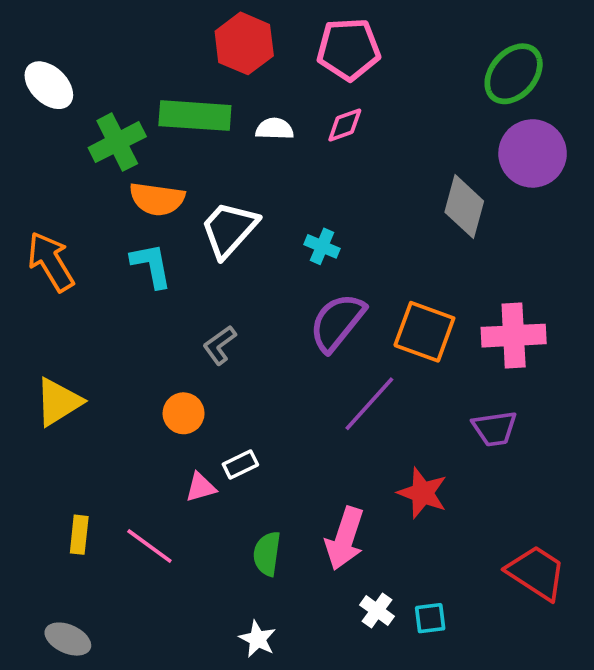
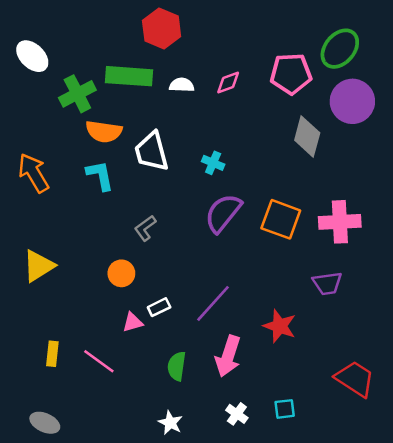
pink pentagon: (349, 49) -> (291, 74), moved
white trapezoid: (229, 229) -> (152, 152), turned -57
purple line: (369, 404) -> (213, 303), moved
white cross: (377, 611) -> (237, 414), moved

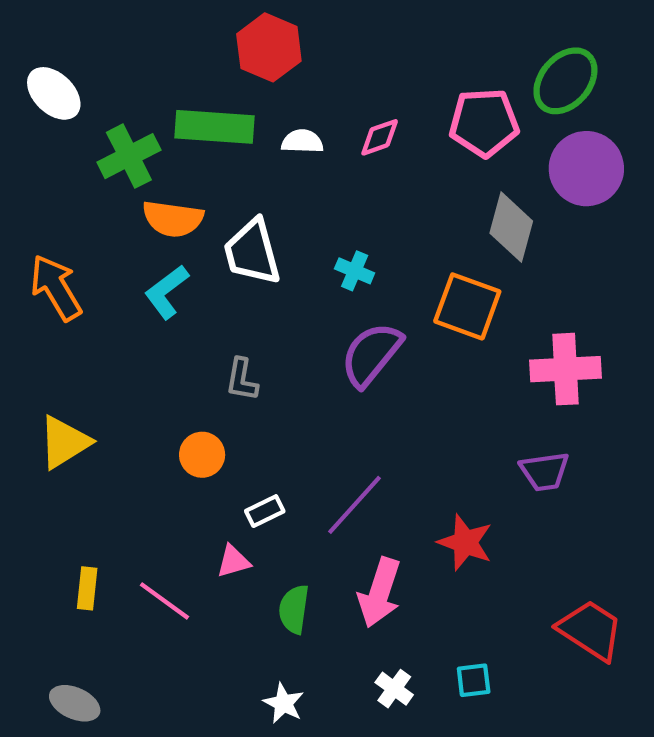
cyan L-shape: (100, 175) -> (167, 292), turned -116
orange square: (281, 219) -> (467, 306), moved
gray L-shape: (145, 228) -> (242, 380), turned -44
pink triangle: (133, 322) -> (233, 561), moved

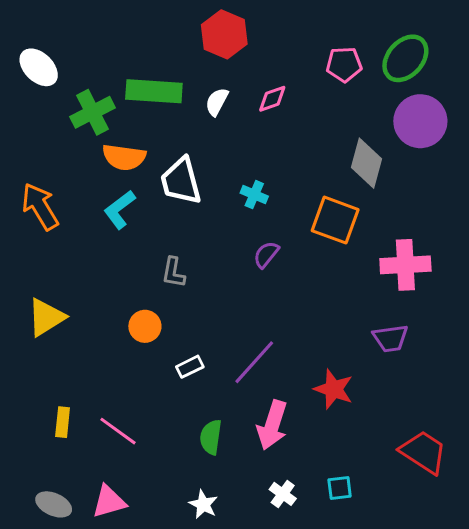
red hexagon: (269, 47) -> (224, 34), moved
pink pentagon: (484, 123) -> (344, 64), moved, size x0.7
white semicircle: (302, 141) -> (217, 102), turned -64
purple semicircle: (371, 354) -> (266, 254), size x0.6
pink triangle: (233, 561) -> (109, 501), moved, size x1.4

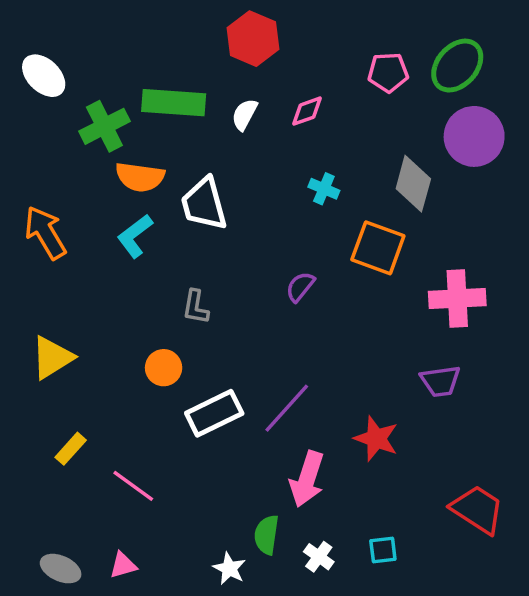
cyan cross: (254, 195) -> (324, 189), moved
white rectangle: (190, 367) -> (214, 413), size x1.8
yellow rectangle: (63, 422) -> (71, 449), moved, turned 36
green semicircle: (211, 437) -> (266, 535), moved
pink triangle: (109, 501) -> (123, 565), size x0.7

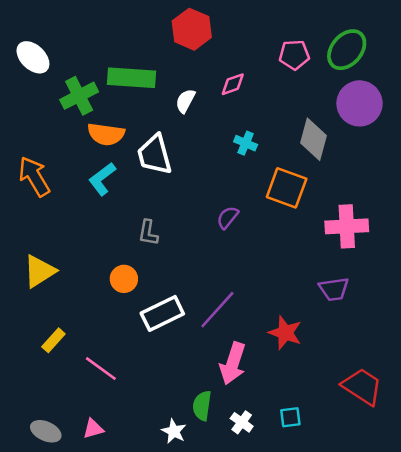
white semicircle: (245, 114) -> (185, 101), moved

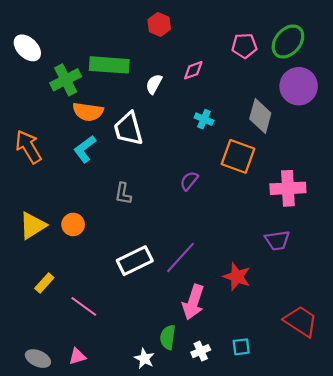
red hexagon: (192, 29) -> (159, 24), size x0.7
orange circle: (124, 279) -> (73, 224), moved
white cross: (242, 422) -> (201, 351), turned 30

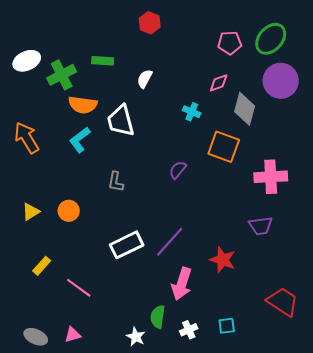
white ellipse: (27, 48) -> (27, 61), moved, turned -68
green rectangle: (109, 65) -> (103, 61), size x0.6
pink diamond: (193, 70) -> (219, 83), moved
yellow triangle: (33, 226) -> (31, 212), size x0.7

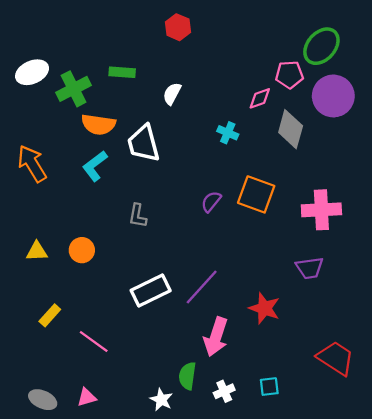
pink pentagon: (230, 43) -> (289, 75), moved
orange square: (224, 147) -> (256, 194), moved
yellow triangle: (31, 212) -> (37, 251), turned 30

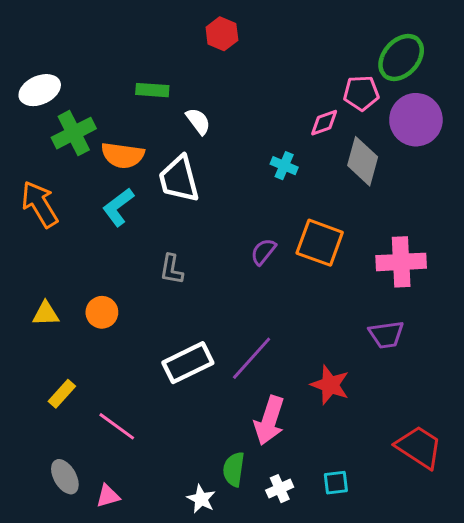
green cross: (74, 89) -> (74, 133), moved
white semicircle: (172, 94) -> (198, 121), moved, turned 115
gray ellipse: (43, 400) -> (65, 477), moved, turned 36

